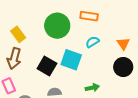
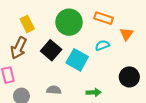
orange triangle: (123, 44) -> (126, 34), moved
black square: (47, 66) -> (51, 50), moved

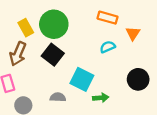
green circle: (69, 22) -> (54, 24), moved
cyan square: (77, 60) -> (82, 79), moved

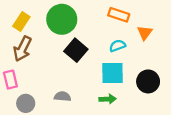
yellow rectangle: (26, 28) -> (21, 21), moved, turned 60
black square: (53, 55) -> (76, 50), moved
cyan square: (82, 79) -> (113, 73), moved, turned -30

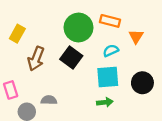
green circle: (62, 19) -> (79, 27), moved
brown arrow: (22, 49) -> (36, 59), moved
gray semicircle: (63, 96) -> (49, 100), moved

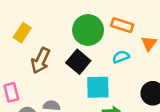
cyan square: (108, 77) -> (98, 87), moved

